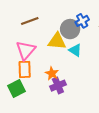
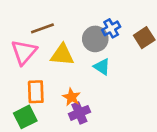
yellow triangle: (57, 41) -> (62, 55), moved
pink triangle: (26, 50) -> (24, 52), moved

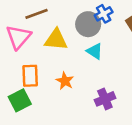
purple cross: (79, 113) -> (105, 99), moved

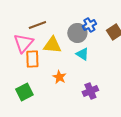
orange rectangle: (30, 76) -> (32, 59), moved

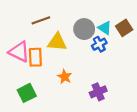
blue cross: (89, 25) -> (99, 44), moved
pink triangle: (23, 43) -> (19, 52), moved, turned -45
cyan triangle: (82, 54) -> (105, 28), moved

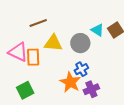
gray circle: (84, 29) -> (80, 43), moved
blue cross: (99, 44) -> (81, 69), moved
orange star: (65, 77) -> (70, 82), moved, size x1.5

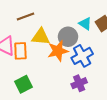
blue cross: (81, 69) -> (82, 56), moved, size x1.5
orange star: (70, 82) -> (58, 51), moved, turned 30
green square: (25, 90) -> (24, 84), moved

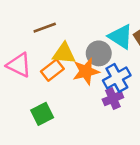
cyan triangle: (85, 24) -> (121, 37), size x1.5
orange rectangle: (20, 51) -> (52, 70), moved, turned 54
purple cross: (79, 83) -> (113, 98), moved

